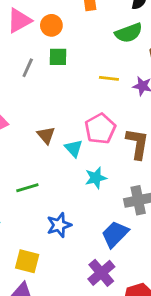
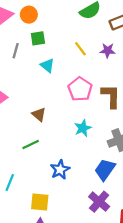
yellow line: (109, 78) -> (80, 49), turned 56
brown triangle: (46, 135) -> (39, 115), moved
cyan triangle: (74, 148) -> (47, 65), moved

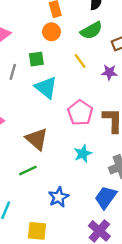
orange circle: (29, 15) -> (51, 32), moved
yellow line: (80, 49) -> (80, 61), moved
cyan triangle: (47, 65) -> (46, 88), size x1.5
brown triangle: (39, 115) -> (37, 139), size x1.5

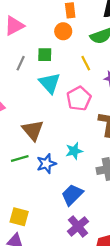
pink pentagon: (80, 113) -> (79, 99), moved
blue star: (59, 197) -> (46, 164), moved
blue trapezoid: (106, 197) -> (72, 195), moved

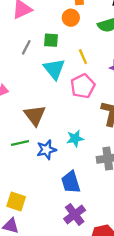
yellow line: (86, 63) -> (83, 57), moved
blue trapezoid: (72, 195) -> (71, 182), turned -65

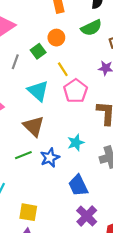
orange circle: (71, 18) -> (56, 38), moved
green square: (51, 40) -> (38, 51), turned -32
yellow line: (83, 57) -> (63, 69), moved
cyan triangle: (54, 69) -> (38, 91), moved

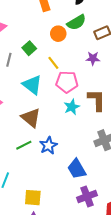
orange circle: (56, 38) -> (58, 34), moved
pink pentagon: (75, 91) -> (67, 82), turned -30
cyan star: (76, 143) -> (72, 107), moved
purple cross: (87, 216) -> (87, 196), turned 30

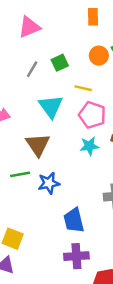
yellow line: (53, 63) -> (83, 88), turned -56

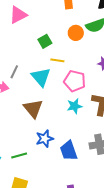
gray line: (32, 69) -> (14, 72), moved
yellow line: (83, 88) -> (57, 60), moved
green line: (20, 174) -> (19, 156), moved
blue trapezoid: (74, 220) -> (69, 151), moved

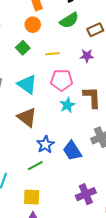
orange circle: (76, 33) -> (33, 25), moved
yellow line: (57, 60) -> (52, 54), moved
green line: (19, 156) -> (35, 166), moved

